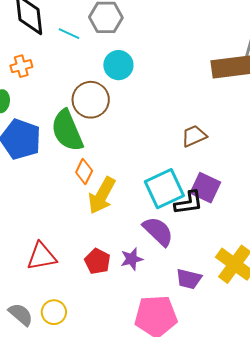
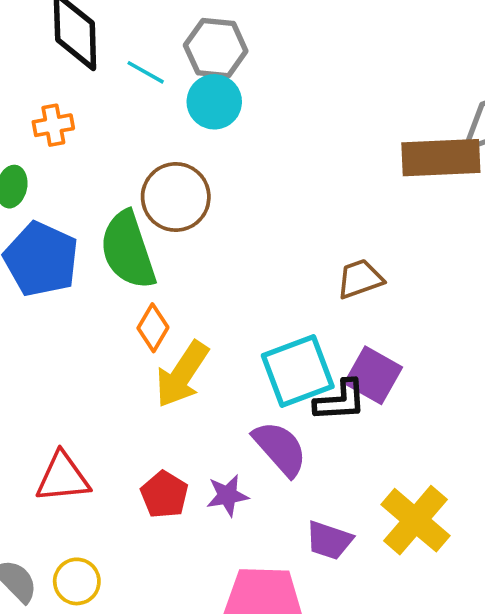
cyan circle: (118, 65) -> (214, 102), moved

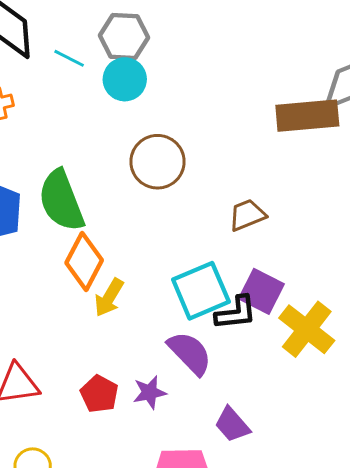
brown circle: (176, 197) -> (157, 162), moved
orange diamond: (153, 328) -> (84, 262), size x1.5
yellow arrow: (182, 374) -> (109, 298), size x0.7
yellow cross: (415, 520) -> (307, 329), moved
purple trapezoid: (329, 540) -> (232, 425), turned 33

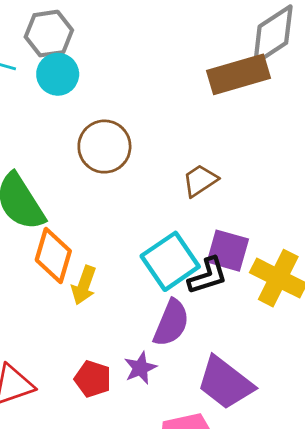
purple semicircle: (190, 353) -> (171, 323), turned 78
purple trapezoid: (232, 425) -> (225, 383), size x1.6

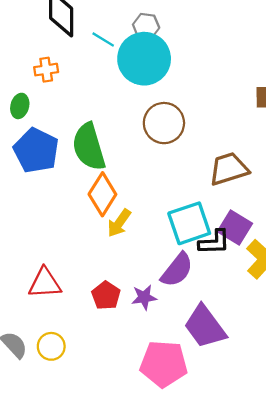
gray hexagon: (49, 34) -> (146, 26), size x0.7
cyan circle: (58, 74) -> (144, 59), size x1.6
brown trapezoid: (200, 180) -> (229, 169), size x1.4

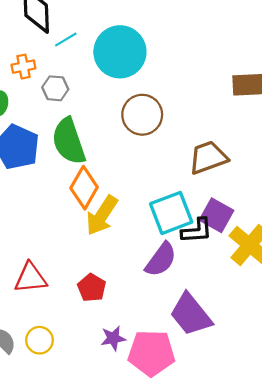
gray hexagon: (146, 26) -> (55, 88), moved
cyan line: (103, 39) -> (66, 40), moved, turned -60
yellow arrow: (119, 223) -> (102, 215), size x1.4
purple star: (144, 297) -> (113, 338), moved

